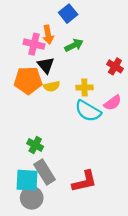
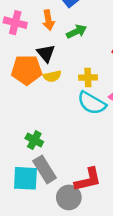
pink cross: (34, 44) -> (15, 23), moved
gray circle: (32, 198) -> (69, 197), moved

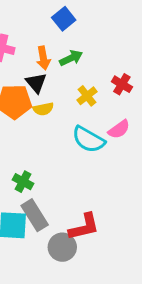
orange arrow: (48, 20) -> (43, 58), moved
yellow cross: (88, 78) -> (87, 96), moved, turned -36

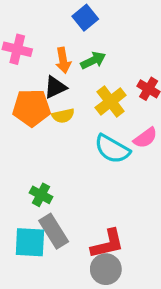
black triangle: (36, 83) -> (55, 87), turned 45
yellow cross: (87, 96) -> (111, 101), size x1.4
gray circle: (62, 247) -> (106, 269), moved

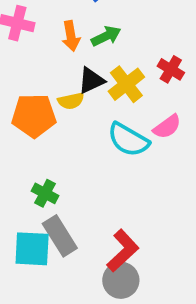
black triangle: (55, 87) -> (91, 80), moved
orange pentagon: (31, 108) -> (34, 116), moved
red L-shape: (107, 244) -> (123, 251), turned -30

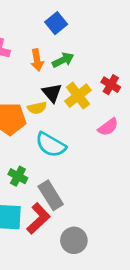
black triangle: (91, 80) -> (52, 93), turned -45
cyan semicircle: (128, 140) -> (51, 145), moved
gray rectangle: (60, 236) -> (51, 195), moved
red L-shape: (123, 251) -> (38, 218), moved

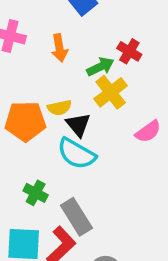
green arrow: (63, 60) -> (100, 67), moved
red cross: (111, 85) -> (129, 51), moved
black triangle: (52, 93) -> (78, 125), moved

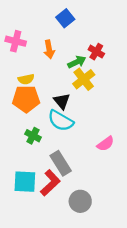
yellow semicircle: (59, 108) -> (26, 79), moved
pink semicircle: (148, 131) -> (106, 144), moved
green cross: (36, 193) -> (33, 136), moved

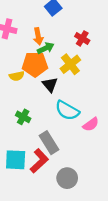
green arrow: (77, 62) -> (46, 48), moved
yellow semicircle: (26, 79) -> (17, 76), moved
orange pentagon: (26, 99) -> (35, 64), moved
cyan semicircle: (61, 121) -> (67, 110), moved

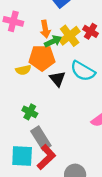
yellow cross: (70, 64) -> (70, 36), moved
cyan semicircle: (67, 110) -> (83, 71), moved
gray rectangle: (49, 143) -> (41, 138), moved

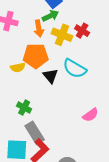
yellow cross: (70, 36) -> (62, 35), turned -30
green arrow: (53, 41) -> (50, 16), moved

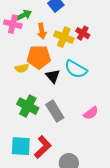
green arrow: (50, 16) -> (24, 15), moved
green cross: (24, 108) -> (28, 106), size x1.5
gray rectangle: (35, 133) -> (55, 111), moved

